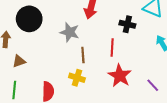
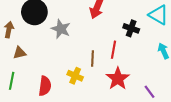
gray star: (70, 32) -> (61, 29), moved
brown line: (83, 55) -> (93, 59), moved

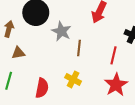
brown line: (93, 59) -> (79, 48), moved

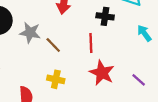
brown line: (79, 48) -> (53, 45), turned -35

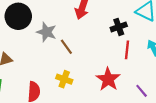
black cross: (105, 16) -> (119, 27), turned -35
red line: (91, 43) -> (127, 50), moved

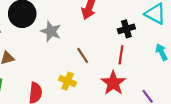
brown line: (66, 47) -> (83, 56), moved
red line: (127, 50) -> (121, 55), moved

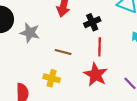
black cross: (126, 29) -> (92, 22), moved
brown line: (83, 56) -> (63, 52), turned -35

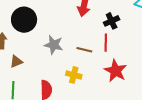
gray star: (30, 33) -> (54, 45), moved
red line: (100, 47) -> (106, 43), moved

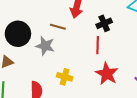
black circle: (24, 20) -> (18, 34), moved
brown line: (84, 50) -> (58, 27), moved

